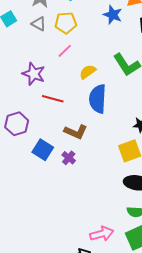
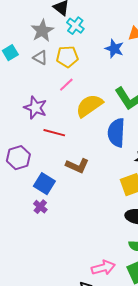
yellow semicircle: (88, 72) -> (89, 106), size x1.6
blue semicircle: (98, 99) -> (116, 133), moved
purple cross: (69, 158) -> (40, 207), moved

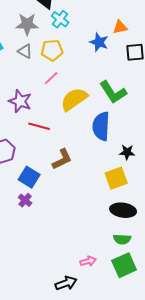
gray star: (42, 31) -> (27, 24), turned 30
brown L-shape: (77, 166) -> (62, 159), turned -50
pink arrow: (103, 268) -> (88, 261), size x0.7

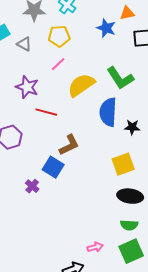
gray triangle: (25, 51) -> (24, 44), moved
black star: (127, 152) -> (132, 127), moved
blue square: (29, 177) -> (53, 167), moved

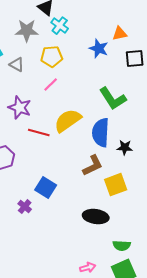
yellow semicircle: (81, 85) -> (68, 121), moved
brown L-shape: (69, 145) -> (93, 166), moved
black ellipse: (130, 196) -> (96, 217), moved

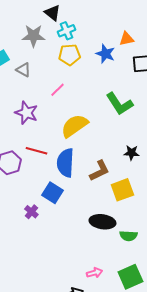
cyan cross: (60, 26) -> (66, 31), turned 30
yellow pentagon: (52, 57) -> (69, 55), moved
red line: (39, 133) -> (36, 151), moved
blue semicircle: (101, 133) -> (65, 163), moved
green semicircle: (122, 246) -> (128, 236), moved

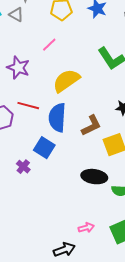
gray triangle: (23, 70) -> (16, 15), moved

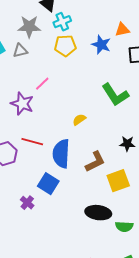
gray triangle: (16, 15) -> (20, 51), turned -42
pink line: (49, 45) -> (42, 84), moved
yellow semicircle: (66, 81) -> (79, 120), moved, size x0.5

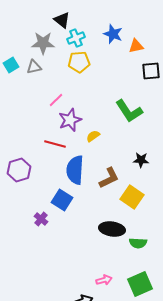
blue star: (101, 45) -> (113, 34), moved
purple star: (22, 104) -> (70, 120), moved, turned 30
red line: (32, 142) -> (55, 144), moved
yellow square: (118, 181) -> (132, 197), turned -35

